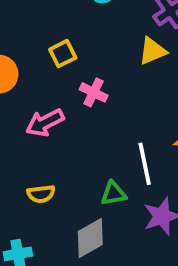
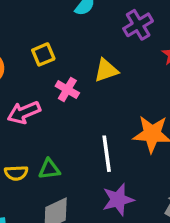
yellow triangle: (153, 51) -> (106, 70), moved
green triangle: (114, 194) -> (49, 169), moved

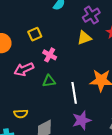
yellow triangle: (106, 70) -> (84, 38), moved
green triangle: (49, 169) -> (49, 81), moved
yellow semicircle: (16, 173) -> (21, 114), moved

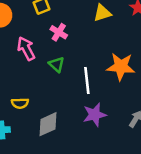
pink arrow: (24, 69) -> (26, 49), turned 84
green triangle: (49, 81) -> (56, 65), turned 48

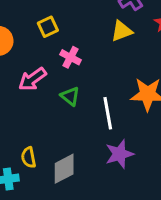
pink arrow: (26, 49) -> (32, 79), turned -95
yellow semicircle: (20, 103) -> (29, 157), moved, turned 84

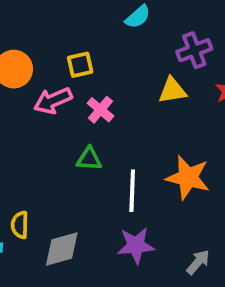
pink arrow: (32, 79) -> (53, 101), moved
green triangle: (70, 96) -> (89, 159), turned -48

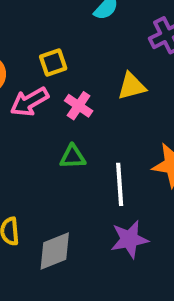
yellow triangle: (172, 90) -> (132, 86), moved

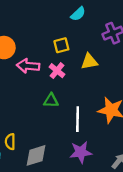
yellow square: (53, 62) -> (61, 45), moved
pink arrow: (29, 102) -> (28, 66), turned 30

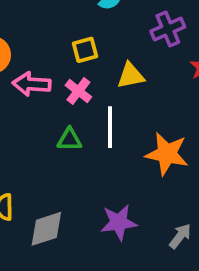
white line: (78, 119) -> (110, 127), moved

